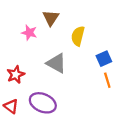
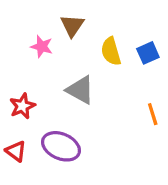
yellow semicircle: (78, 36) -> (111, 51), turned -30
blue square: (104, 59) -> (148, 53), moved

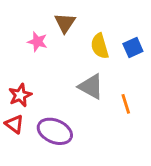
gray triangle: (80, 90) -> (91, 87), moved
orange line: (153, 114) -> (126, 104), moved
red triangle: (16, 151) -> (14, 124), moved

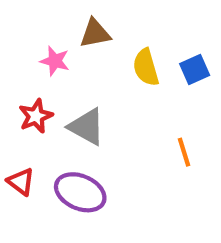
brown triangle: (65, 23) -> (95, 33), turned 45
gray triangle: (91, 87) -> (87, 127), moved
red star: (20, 95) -> (36, 116), moved

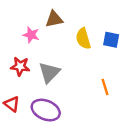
blue square: (195, 69) -> (111, 40), turned 35
red star: (36, 116) -> (20, 66), turned 30
gray triangle: (87, 127) -> (49, 72), turned 45

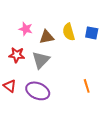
brown triangle: (54, 19) -> (47, 37), moved
orange line: (105, 87) -> (87, 86), moved

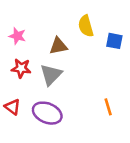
pink star: (26, 29) -> (17, 36), moved
yellow semicircle: (69, 32) -> (86, 26), moved

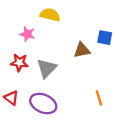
yellow semicircle: (86, 26) -> (50, 15), moved, turned 120
pink star: (17, 36) -> (27, 34), moved
brown triangle: (58, 46) -> (82, 50), moved

